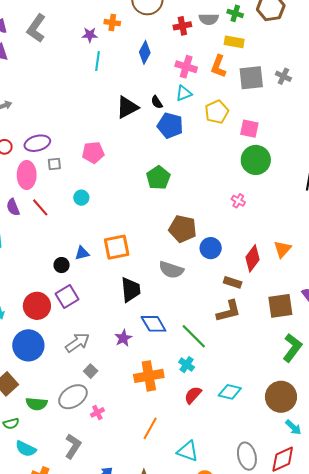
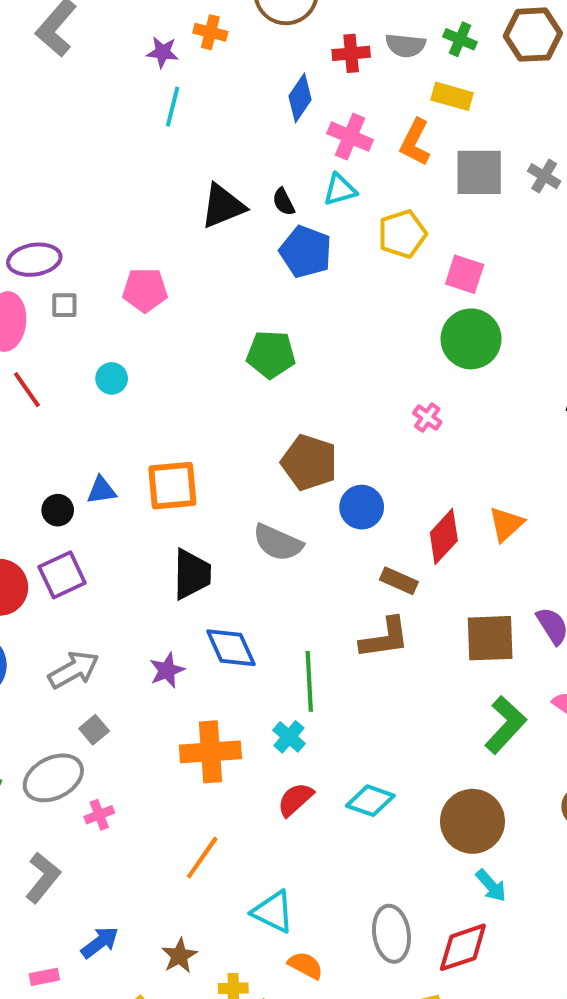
blue diamond: (145, 52) -> (300, 98), moved
green pentagon: (158, 178) -> (271, 354), turned 30
green line: (194, 336) -> (309, 681), turned 36

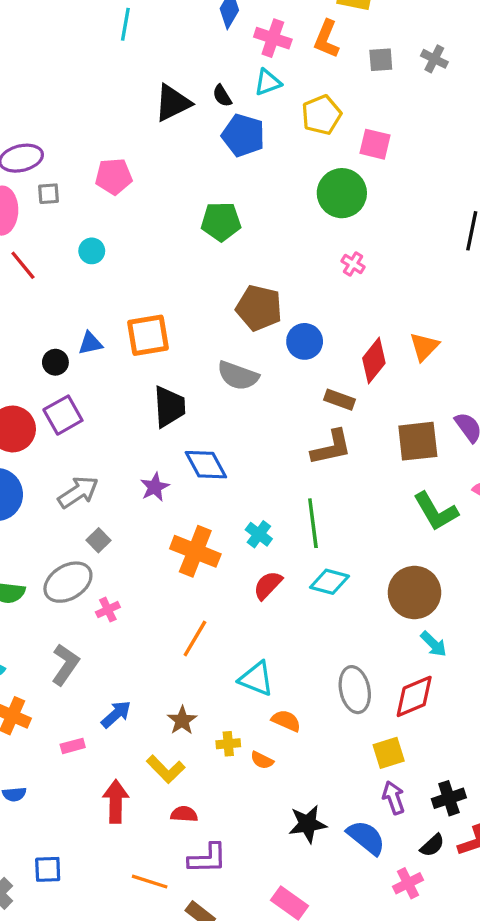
gray square: (479, 172) -> (381, 60), size x0.6
green circle: (471, 339) -> (342, 193), moved
green line: (309, 681) -> (313, 523), moved
green L-shape: (505, 725) -> (436, 511), turned 111
orange cross: (210, 752) -> (195, 551), turned 30

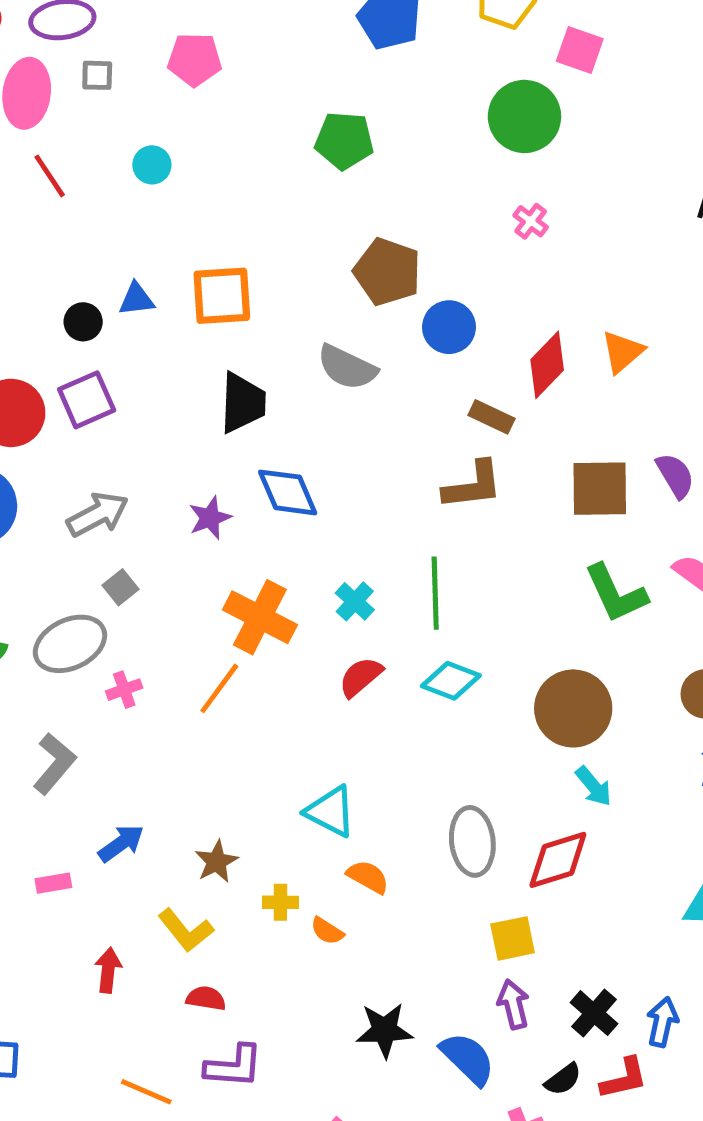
orange line: (195, 639) -> (219, 688), moved
black cross: (449, 798) -> (594, 1013), turned -36
red arrow: (116, 801) -> (108, 970), size x0.7

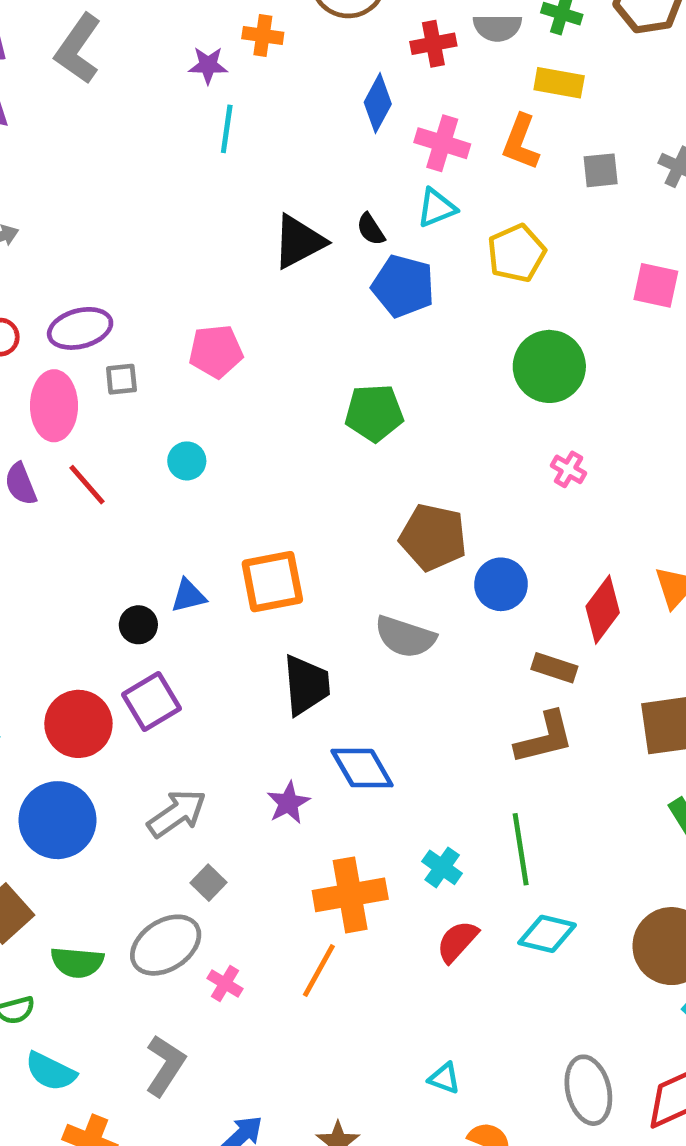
pink square: (580, 50) -> (656, 285), moved
orange cross: (260, 617) -> (350, 895), turned -30
pink cross: (124, 690) -> (225, 983), turned -32
cyan triangle: (331, 811) -> (444, 1078), size x0.6

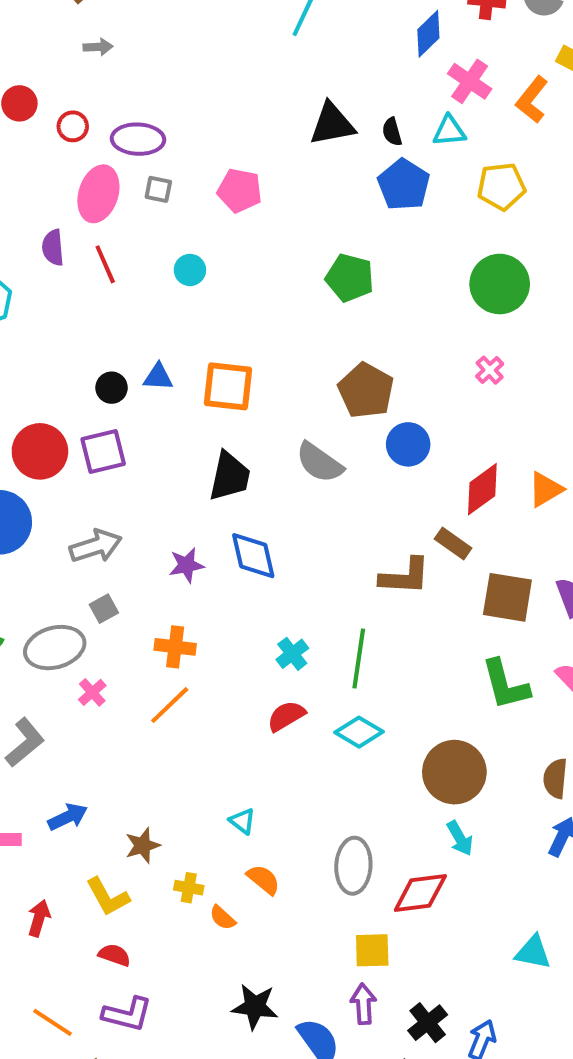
brown rectangle: (554, 668) -> (453, 544), moved
orange cross: (350, 895) -> (175, 647), moved, size x0.7

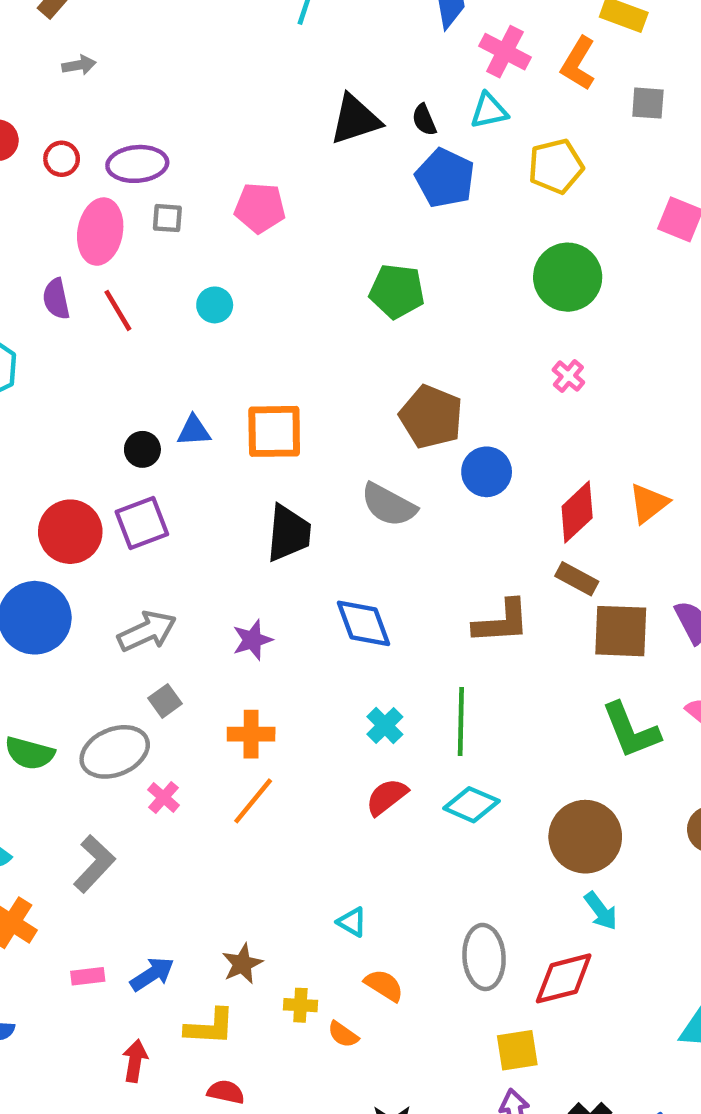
brown rectangle: (453, 544) -> (577, 579), moved
blue diamond: (253, 556) -> (363, 623), moved
blue arrow: (68, 817) -> (152, 974), moved
yellow L-shape: (108, 897) -> (210, 1027), turned -51

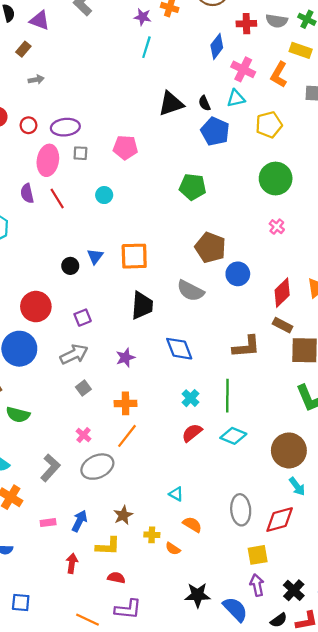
blue triangle: (194, 431) -> (95, 256), turned -48
purple square: (142, 523) -> (83, 318), moved, size x0.7
gray ellipse: (115, 752) -> (97, 467), moved
blue arrow: (152, 974) -> (79, 521), turned -30

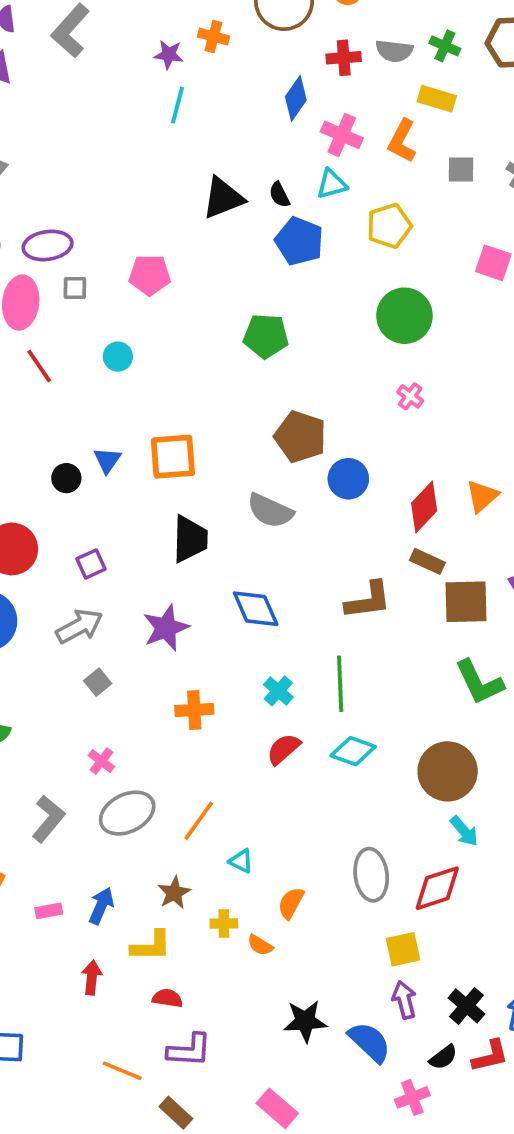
purple star: (125, 358) -> (166, 628), size x1.4
orange cross: (126, 403) -> (194, 710), moved
orange line: (127, 436) -> (199, 821), moved
cyan triangle: (176, 494) -> (241, 861), moved
orange semicircle: (192, 524) -> (291, 903), turned -90

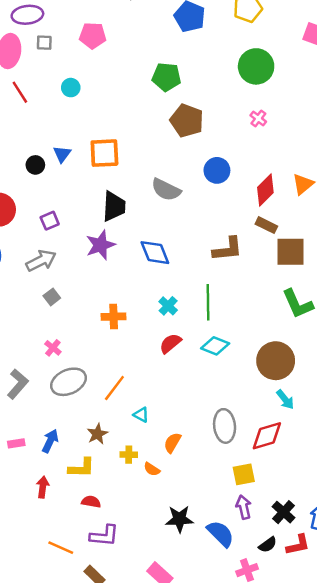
brown pentagon: (300, 437) -> (187, 121), moved
purple star: (166, 628) -> (100, 245), moved

